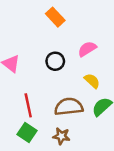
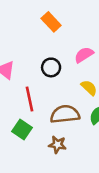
red line: (28, 105) -> (30, 99), moved
green square: (27, 132) -> (22, 129), moved

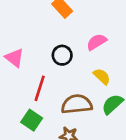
red line: (30, 99) -> (40, 88), turned 30

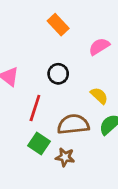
pink semicircle: (97, 42) -> (99, 46), moved
green square: (32, 120) -> (39, 143), moved

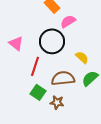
pink semicircle: (99, 46) -> (68, 21), moved
black circle: (58, 74) -> (52, 41), size x1.6

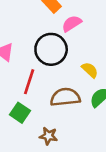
green square: (38, 92) -> (20, 113), moved
brown star: (57, 102) -> (48, 136), moved

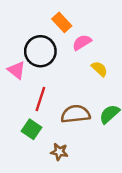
black circle: (51, 49) -> (40, 51), moved
yellow semicircle: (90, 70) -> (99, 69), moved

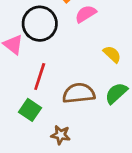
yellow semicircle: (99, 69) -> (112, 54), moved

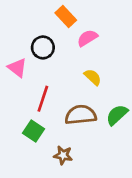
black circle: (40, 24) -> (43, 47), size x0.7
yellow semicircle: (112, 54) -> (93, 77), moved

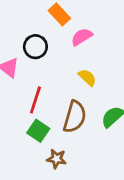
brown semicircle: (81, 115) -> (75, 117), turned 112
green square: (33, 131) -> (38, 131), moved

